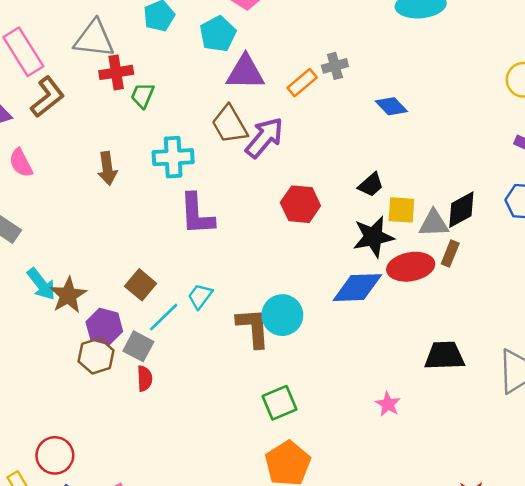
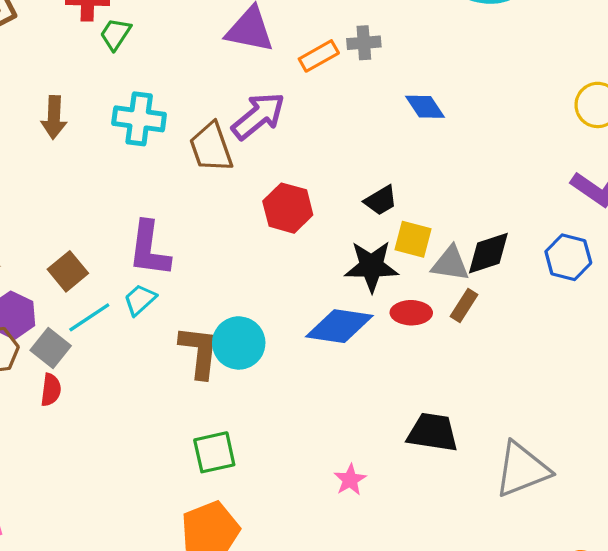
brown trapezoid: (230, 124) -> (211, 147), moved
purple L-shape: (197, 214) -> (149, 249), moved
red ellipse: (411, 267) -> (411, 313), size x0.7

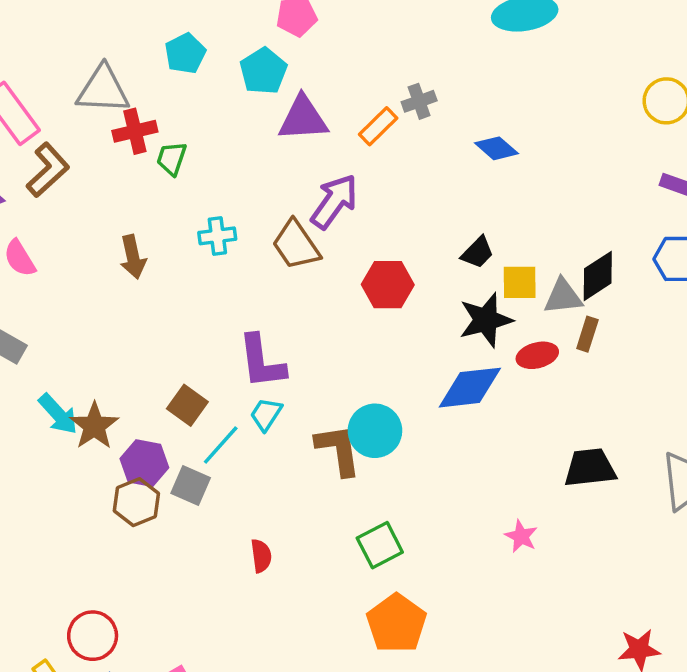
cyan cross: (139, 119) -> (217, 236), size x0.7
red semicircle: (51, 390) -> (261, 556), moved

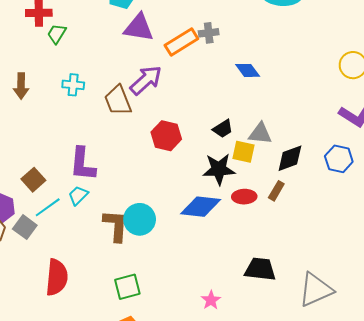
orange rectangle: (378, 126) -> (181, 42), size x1.4
gray triangle: (563, 297) -> (260, 134), moved
red semicircle: (261, 556) -> (57, 277), size x1.8

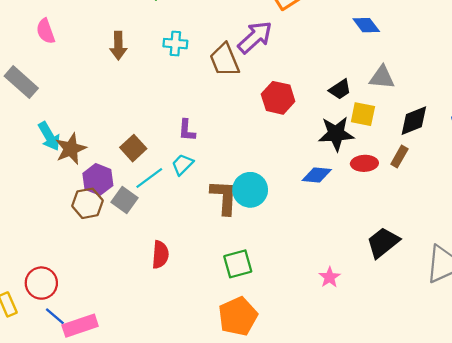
gray triangle: (260, 134) -> (382, 77), moved
purple L-shape: (83, 164) -> (187, 130), size x0.6
blue diamond: (201, 207) -> (317, 175), size x0.7
black trapezoid: (260, 269) -> (383, 243), turned -44
red semicircle: (57, 277) -> (160, 255), size x0.7

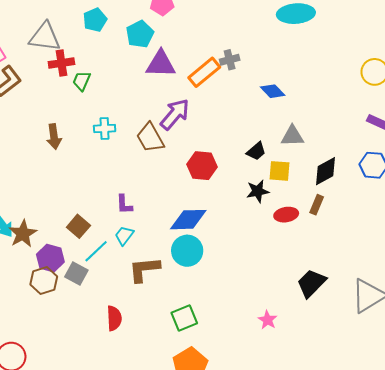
black star: (336, 134) -> (258, 191), size x0.7
blue diamond: (317, 175) -> (188, 220), moved, size x1.4
brown L-shape: (224, 197) -> (144, 269), moved, turned -92

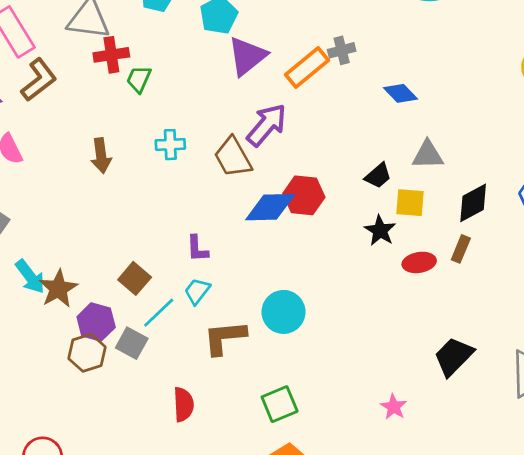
purple triangle: (161, 64) -> (247, 56), turned -40
black star: (258, 191) -> (380, 231), turned -30
blue diamond: (188, 220) -> (270, 207), moved

